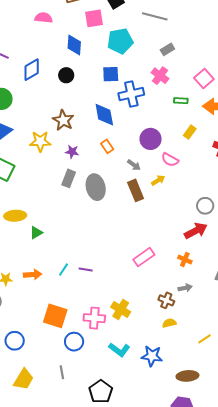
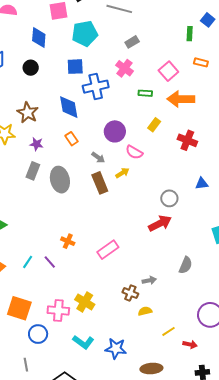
orange cross: (185, 260) -> (68, 241), moved
purple line: (86, 270) -> (50, 262), turned 40
yellow semicircle: (169, 323) -> (145, 311), moved

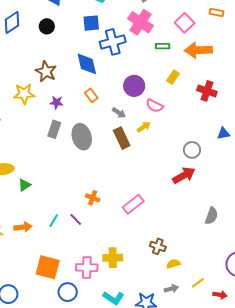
pink cross: (124, 68) -> (140, 22), size x1.4
gray arrow: (149, 280) -> (171, 289), moved
yellow cross: (85, 302) -> (113, 258), turned -30

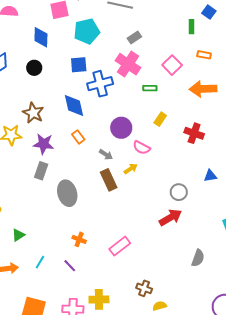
orange arrow: (198, 50) -> (203, 89), moved
purple star: (56, 102) -> (44, 144), size x1.5
gray ellipse: (82, 137) -> (67, 193), moved
green triangle: (24, 185) -> (18, 235), moved
purple line: (76, 219) -> (70, 266), moved

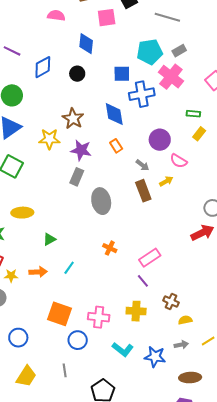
cyan pentagon: (87, 31) -> (150, 52), moved
green rectangle: (150, 88) -> (193, 114), moved
purple line: (70, 266) -> (143, 281), moved
yellow cross: (99, 299) -> (136, 311), moved

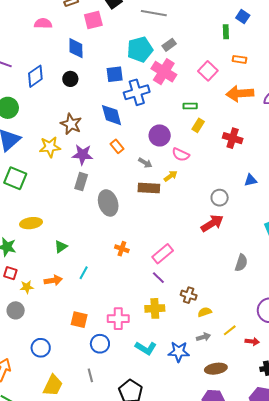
brown rectangle: (143, 191) -> (149, 188), turned -60
orange square: (60, 314) -> (79, 320), size x0.7

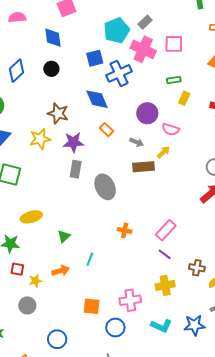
pink square: (208, 71) -> (174, 44), moved, turned -36

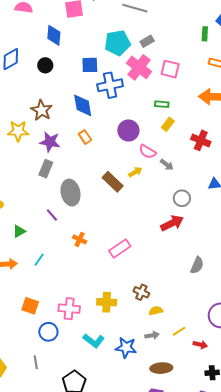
gray arrow: (137, 142) -> (167, 165), moved
brown rectangle: (144, 167) -> (113, 182), turned 35
purple line: (165, 254) -> (52, 215), moved

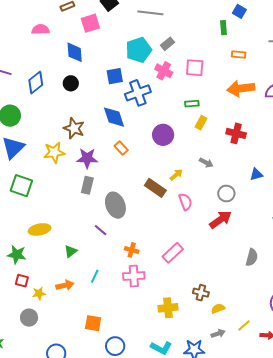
pink cross: (139, 67) -> (164, 71), size x0.7
pink semicircle: (148, 152) -> (185, 202), moved, turned -132
pink cross: (69, 309) -> (134, 276), moved

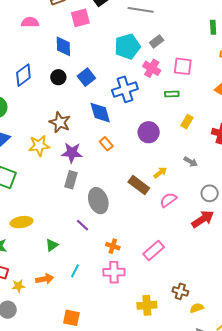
blue square: (115, 76) -> (86, 77), moved, turned -30
green rectangle: (192, 104) -> (172, 94), moved
pink semicircle: (185, 202) -> (168, 200), turned -108

